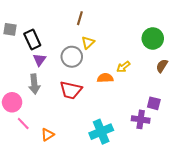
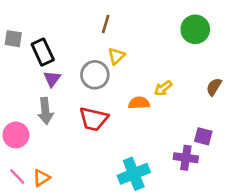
green circle: (153, 38) -> (195, 29), moved
pink line: (23, 124) -> (17, 176), moved
orange triangle: (47, 135) -> (41, 178), moved

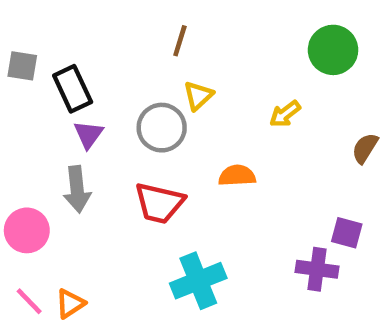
yellow arrow: (163, 88) -> (285, 114), moved
cyan cross: (134, 174) -> (198, 281), moved

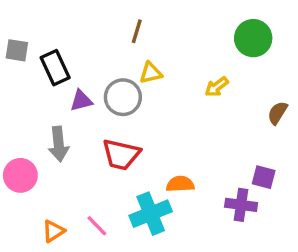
yellow triangle: (198, 96) -> (151, 73), turned 30
purple triangle: (89, 134) -> (81, 101), moved, turned 40
orange semicircle: (237, 176) -> (180, 184), moved
pink line: (29, 301) -> (97, 226), moved

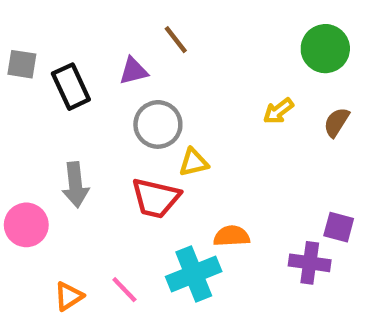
brown line: (137, 31) -> (176, 40), turned -55
yellow triangle: (151, 73) -> (194, 162), moved
purple triangle: (81, 101) -> (133, 71), moved
brown semicircle: (277, 113) -> (336, 122), moved

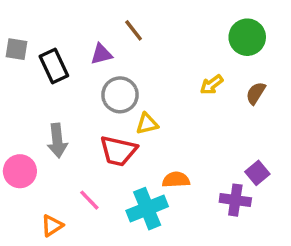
purple square: (339, 227) -> (257, 173), turned 35
pink line: (124, 290) -> (89, 200), moved

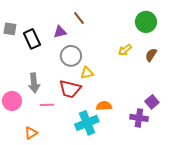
pink line: (89, 200) -> (47, 105), moved, turned -48

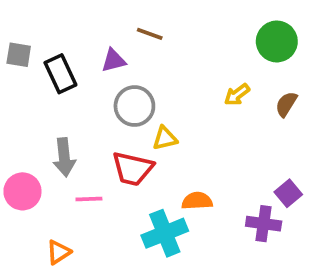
brown line: (79, 18) -> (150, 34), turned -32

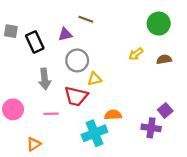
brown semicircle: (286, 104) -> (164, 59), turned 48
gray arrow: (64, 157) -> (45, 79), moved

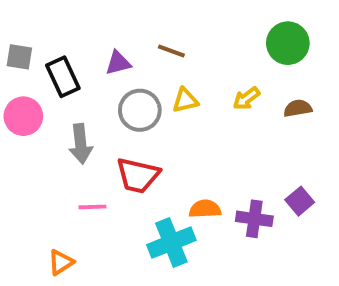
brown line: (86, 19) -> (171, 51), moved
yellow triangle: (95, 79) -> (185, 100), moved
pink circle: (13, 109) -> (23, 116), moved
purple cross: (151, 128) -> (254, 219), moved

